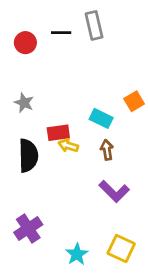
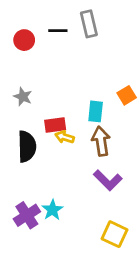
cyan rectangle: (101, 118) -> (96, 111), turned 70
brown arrow: (107, 150) -> (101, 141), size x1.5
cyan star: (77, 254) -> (52, 210), moved

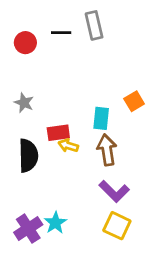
yellow square: (114, 234) -> (117, 226), moved

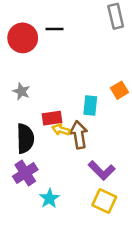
gray rectangle: (94, 25) -> (116, 16), moved
red circle: (25, 43) -> (23, 38), size x1.5
brown arrow: (107, 150) -> (79, 135), moved
purple cross: (28, 229) -> (25, 173), moved

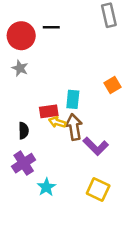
gray star: (21, 91) -> (20, 68), moved
cyan rectangle: (90, 105) -> (73, 99), moved
black semicircle: (25, 139) -> (24, 131), size x0.6
purple L-shape: (102, 170) -> (96, 146), moved

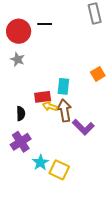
yellow square: (98, 189) -> (59, 170), moved

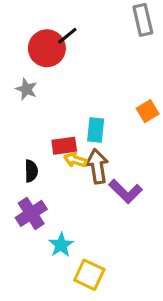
black line: (45, 24) -> (67, 36), turned -40
red circle: (19, 31) -> (47, 48), moved
yellow square: (59, 170) -> (89, 275), moved

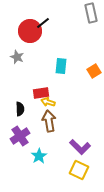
cyan rectangle: (96, 130) -> (61, 66), moved
brown arrow: (97, 166) -> (49, 121), moved
purple L-shape: (126, 191) -> (80, 147), moved
yellow square: (89, 275) -> (79, 170), moved

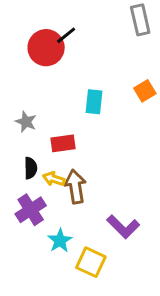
gray star: (17, 57) -> (26, 122), moved
orange square: (94, 71) -> (145, 91), moved
yellow arrow: (48, 102) -> (54, 179), moved
yellow square: (79, 170) -> (91, 262), moved

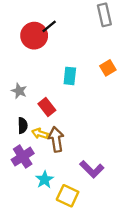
red rectangle: (63, 143) -> (47, 107), turned 60

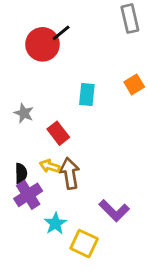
black semicircle: (23, 125) -> (21, 173), moved

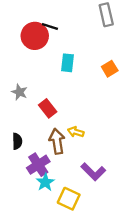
black line: (61, 33) -> (50, 27), turned 56
cyan rectangle: (87, 95) -> (68, 63), moved
yellow arrow: (50, 166) -> (76, 132), moved
purple cross: (28, 195) -> (38, 165), moved

